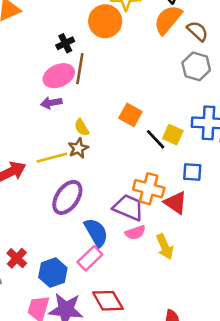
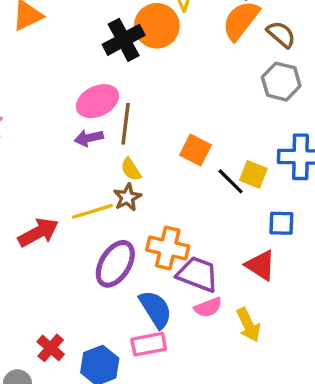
black cross: (65, 43) -> (124, 40), moved, size x1.6
brown line: (80, 69) -> (126, 124), moved
orange cross: (149, 189) -> (168, 248), moved
pink rectangle: (90, 258) -> (149, 344), turned 35

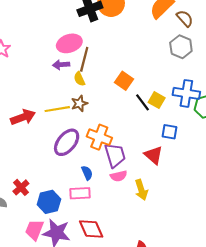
yellow semicircle: (131, 169) -> (79, 79), moved
purple trapezoid: (198, 274) -> (115, 155), turned 45
blue semicircle: (156, 309) -> (87, 173), size x0.6

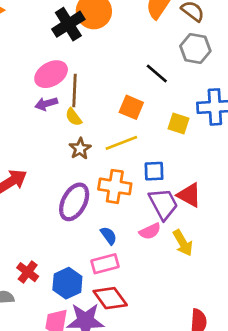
black line: (142, 102) -> (157, 74), moved
yellow line: (57, 109) -> (121, 143), moved
blue square: (169, 132) -> (154, 171), moved
purple trapezoid: (115, 155) -> (163, 204), moved
red diamond: (91, 229) -> (110, 298), moved

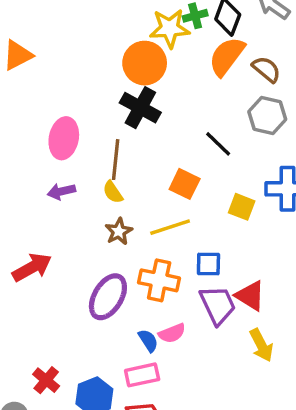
black cross: (68, 24) -> (140, 108), moved, turned -32
pink ellipse: (51, 74) -> (64, 138), moved, turned -52
purple arrow: (46, 104) -> (61, 191), moved
pink semicircle: (150, 231) -> (172, 333), moved
yellow arrow: (183, 243) -> (261, 345), moved

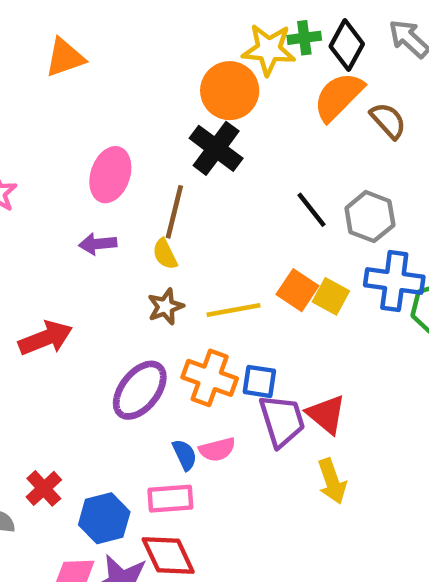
gray hexagon: (267, 115) -> (370, 217), moved
orange square: (185, 184) -> (297, 290), moved
blue square: (208, 264) -> (259, 381), moved

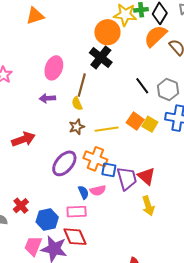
blue square: (259, 381) -> (109, 170), moved

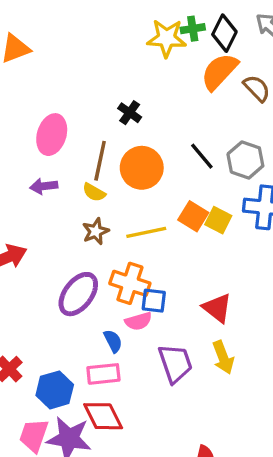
orange circle: (107, 32) -> (142, 168), moved
black cross: (101, 58) -> (130, 113), size x0.6
yellow semicircle: (77, 104) -> (94, 192), turned -32
purple trapezoid: (127, 178) -> (175, 363), moved
pink semicircle: (98, 190) -> (138, 321), moved

